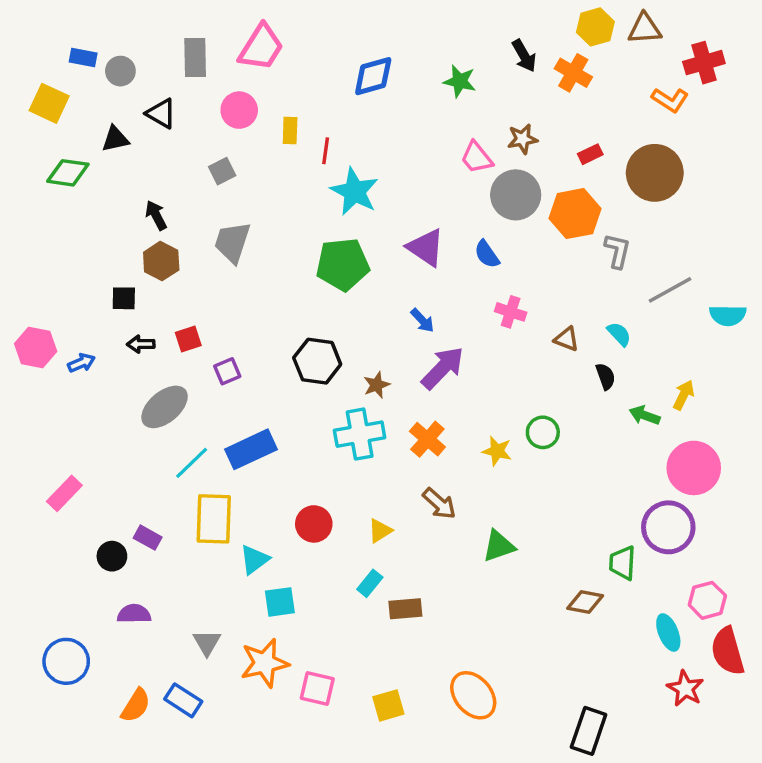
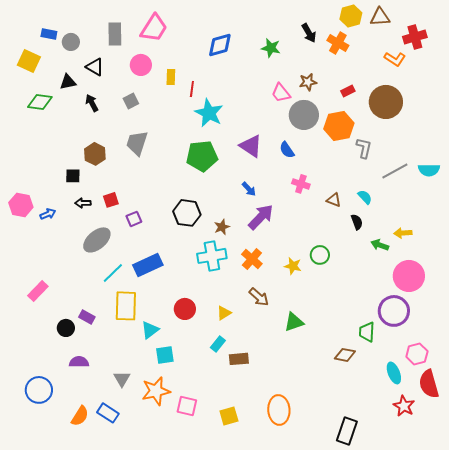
black arrow: (156, 215) -> (92, 103), moved
cyan semicircle: (728, 315) -> (429, 170), moved
yellow arrow: (684, 395) -> (403, 233), turned -120
orange ellipse: (473, 695) -> (279, 410), turned 36

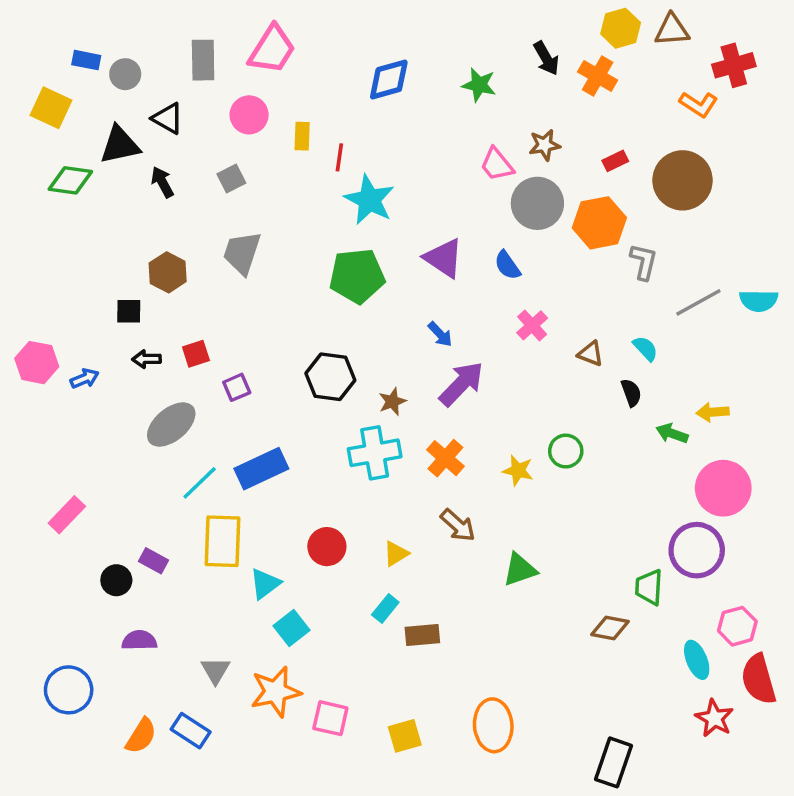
black triangle: (68, 82) -> (120, 145), size x1.4
pink cross: (301, 184) -> (532, 325), turned 30
cyan square: (165, 355) -> (292, 628), turned -30

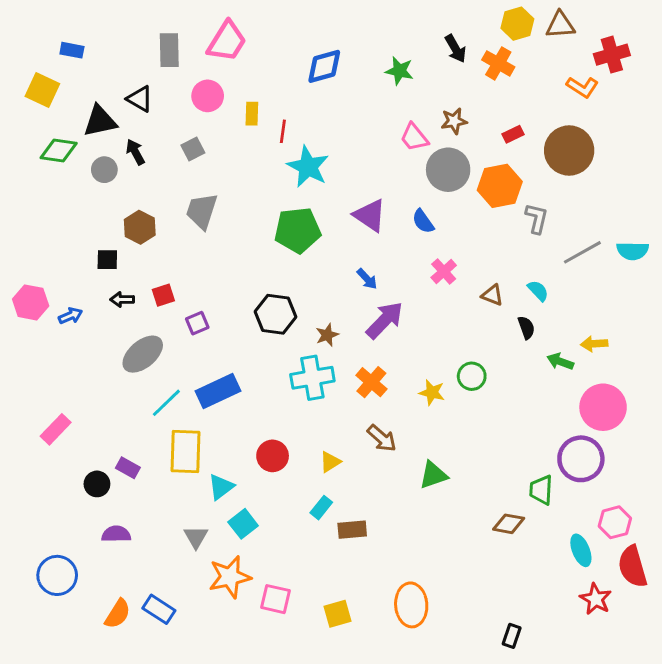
gray circle: (125, 74) -> (104, 170), moved
gray triangle: (215, 670) -> (196, 537), moved
black rectangle: (614, 762) -> (512, 636), size x0.6

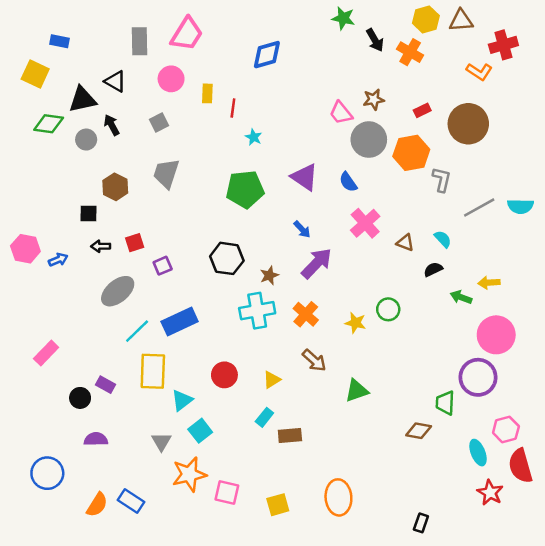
green star: (399, 71) -> (343, 18), moved
cyan star: (308, 167) -> (254, 137), size x0.5
pink cross: (444, 271) -> (365, 223), size x1.4
black semicircle: (526, 328) -> (433, 269), turned -96

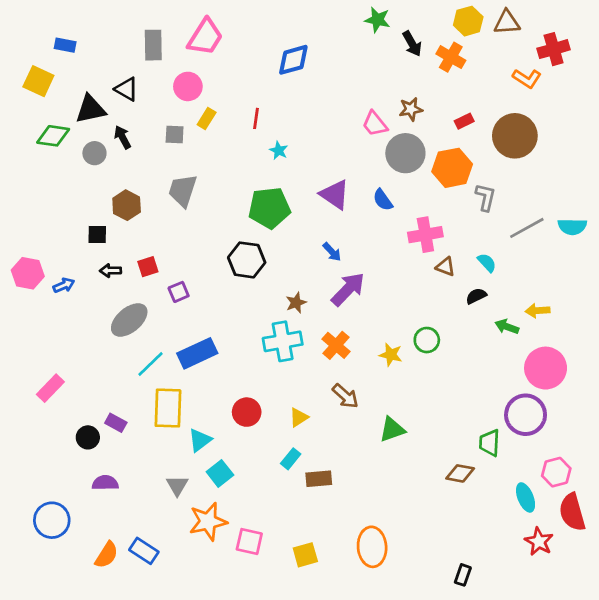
yellow rectangle: (207, 93) -> (207, 118), moved, turned 30
gray square: (159, 123) -> (175, 134), turned 30
pink cross: (365, 223) -> (425, 235), moved, turned 32
black hexagon: (227, 258) -> (247, 260), moved

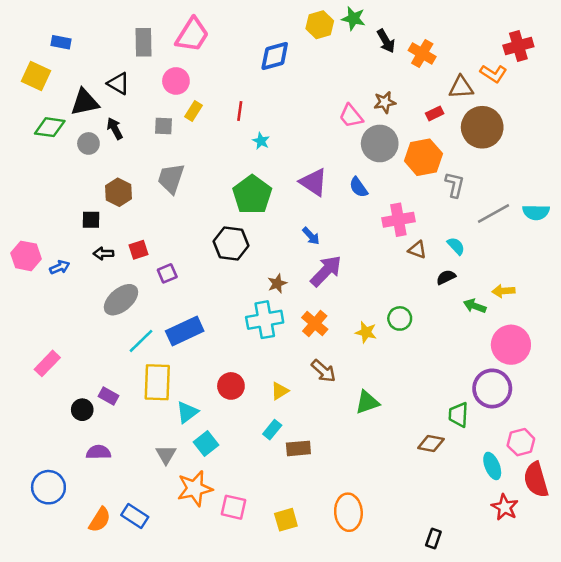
yellow hexagon: (468, 21) -> (320, 25), moved
brown triangle: (507, 22) -> (461, 87), moved
green pentagon: (269, 208) -> (252, 195), turned -30

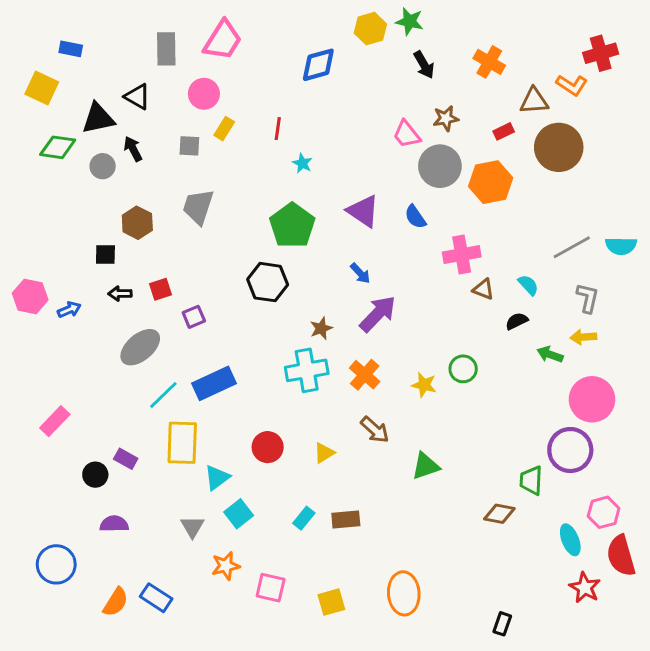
black arrow: (386, 41) -> (424, 65), moved
gray L-shape: (455, 185) -> (588, 298), moved
cyan rectangle: (272, 430) -> (304, 518), moved
orange star: (195, 488) -> (226, 566), size x0.7

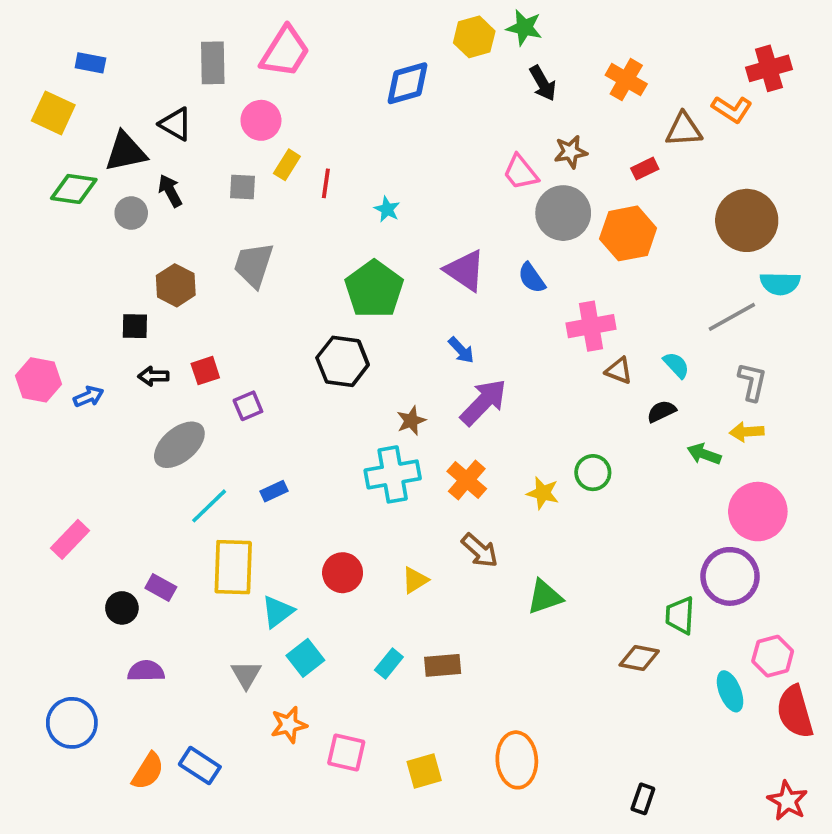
red line: (278, 129) -> (326, 183), moved
brown circle: (559, 147) -> (747, 220), moved
cyan semicircle: (621, 246) -> (780, 283), moved
blue rectangle: (214, 383) -> (274, 491), size x0.5
red star: (585, 588) -> (788, 801), moved

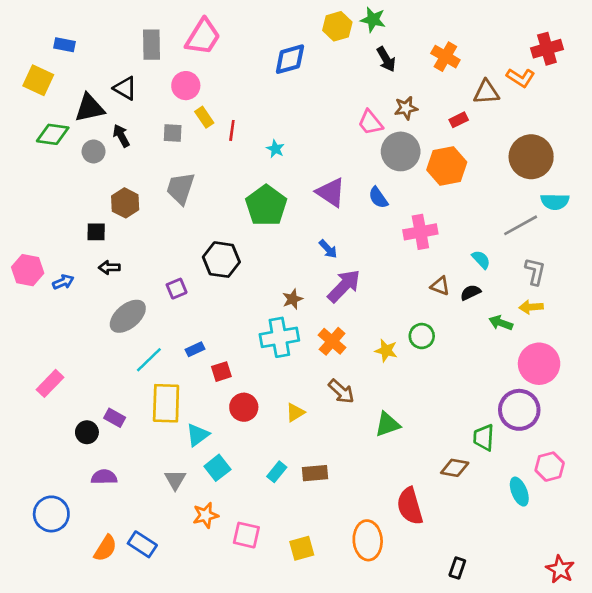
yellow rectangle: (287, 165) -> (204, 117), turned -66
black hexagon: (343, 361) -> (221, 260), moved
red square: (205, 371) -> (221, 372), moved
brown triangle: (619, 371) -> (440, 286), moved
red semicircle: (795, 712) -> (410, 506), moved

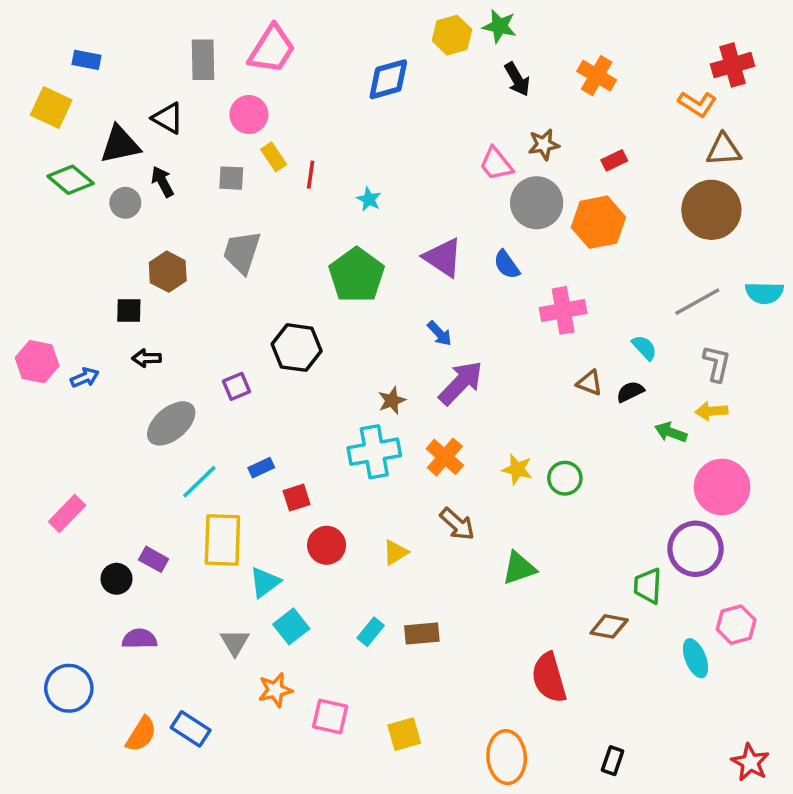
brown triangle: (486, 92) -> (724, 150), moved
green diamond: (53, 134) -> (71, 180), turned 32
cyan semicircle: (555, 202) -> (764, 293), moved
green circle: (422, 336) -> (565, 478), moved
orange ellipse: (368, 540) -> (507, 757), moved

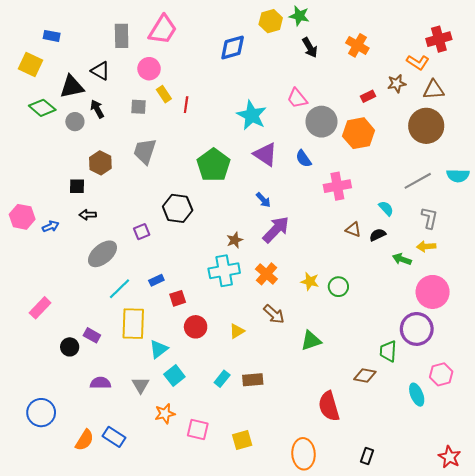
brown star: (544, 145) -> (397, 84), moved
cyan star: (369, 199) -> (252, 115), moved, size x2.0
purple semicircle: (139, 639) -> (100, 383), moved

